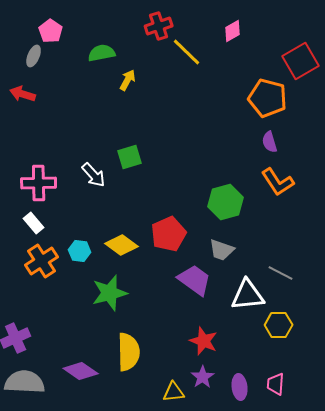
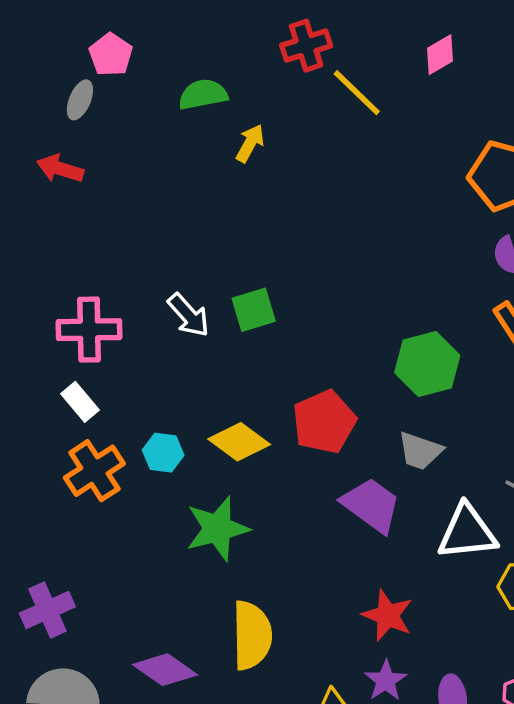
green square: (130, 157) -> (254, 310), moved

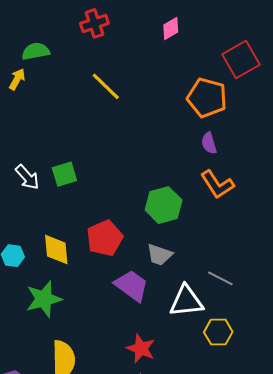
yellow line: (357, 93) -> (106, 86), moved
yellow arrow: (250, 143) -> (17, 79), moved
yellow diamond: (239, 442) -> (56, 249), turned 48

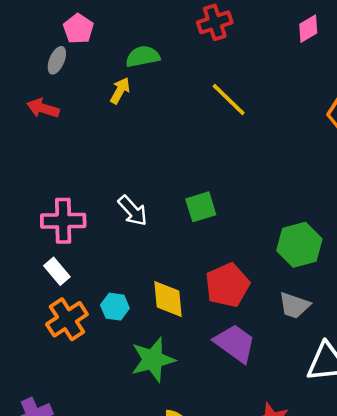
green square: (64, 174) -> (201, 207), moved
purple trapezoid: (132, 286) -> (235, 343), moved

